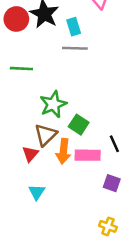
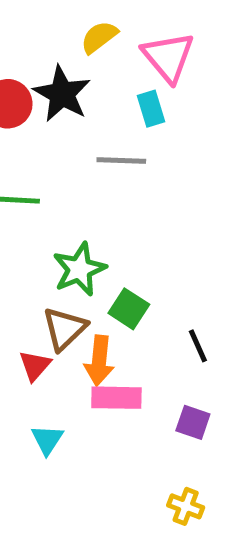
cyan rectangle: (74, 27) -> (151, 109), moved
pink rectangle: (88, 155) -> (116, 398), moved

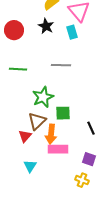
black star: (62, 94) -> (46, 26), moved, size x0.7
gray line: (121, 161) -> (61, 65), moved
green square: (129, 309) -> (63, 113), turned -35
yellow cross: (186, 506) -> (82, 180), moved

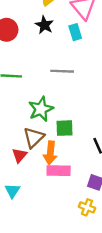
cyan triangle: (30, 166) -> (12, 191), moved

